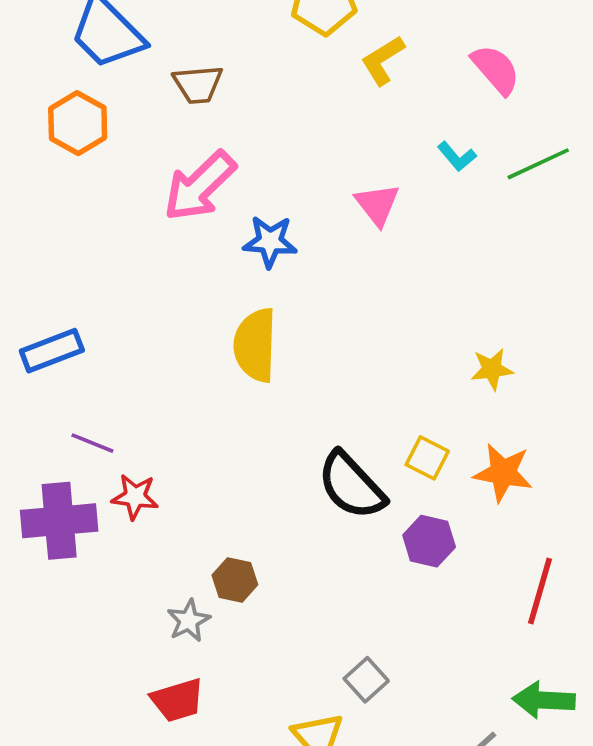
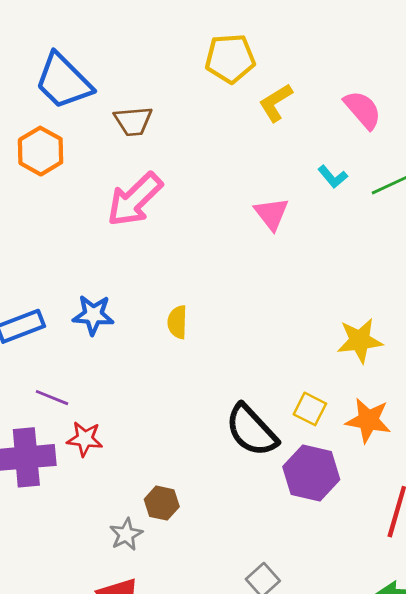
blue star: (270, 241) -> (93, 315), moved
yellow semicircle: (255, 345) -> (177, 322), size x0.6
yellow star: (492, 369) -> (360, 341), size x1.4
purple hexagon: (429, 541) -> (311, 473), size x1.4

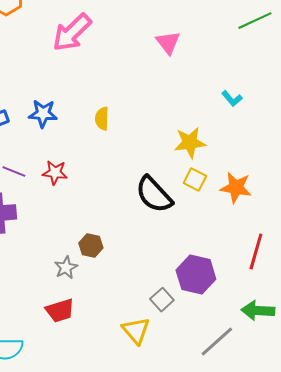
cyan L-shape: (333, 177) -> (232, 99), moved
yellow star: (360, 341) -> (190, 143), moved
red star: (85, 439) -> (55, 173), moved
purple hexagon: (311, 473) -> (196, 275), moved

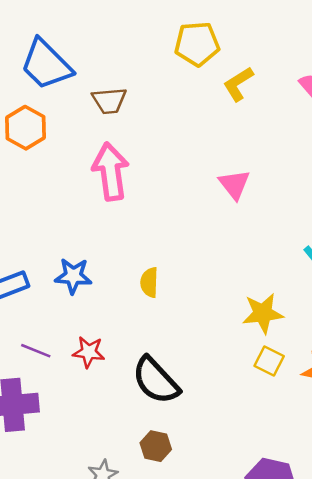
pink arrow: (72, 33) -> (111, 172), turned 126
black semicircle: (154, 195) -> (156, 380), moved
brown hexagon: (91, 246) -> (156, 446), moved

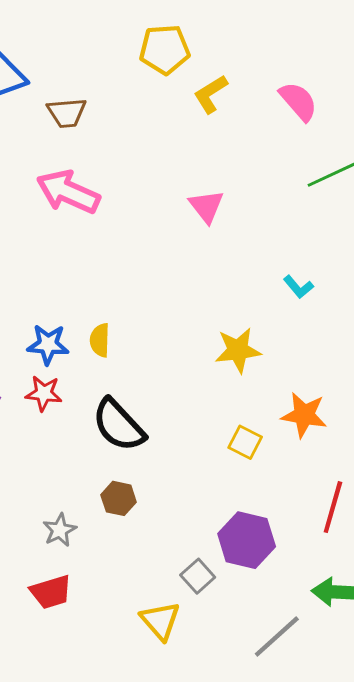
pink arrow: (111, 172) -> (68, 192), turned -58
blue star: (73, 276) -> (48, 344), moved
yellow semicircle: (149, 282) -> (100, 340), moved
yellow square: (269, 361) -> (245, 442), moved

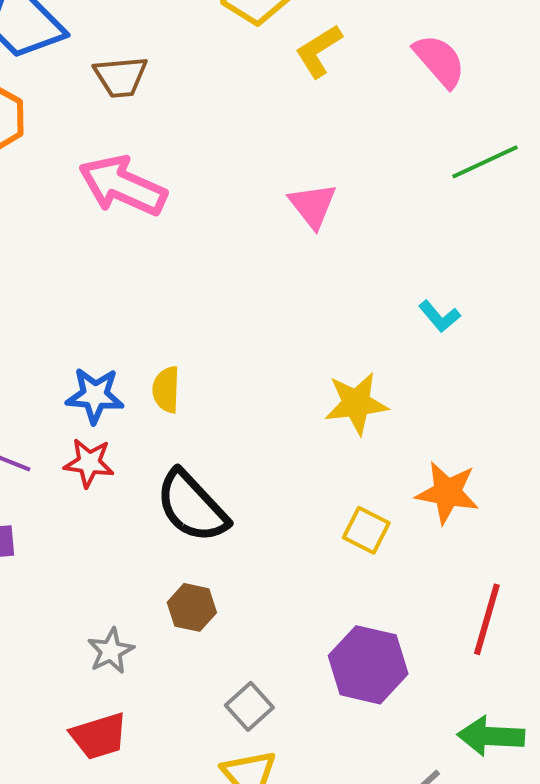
gray square: (198, 576) -> (249, 706), moved

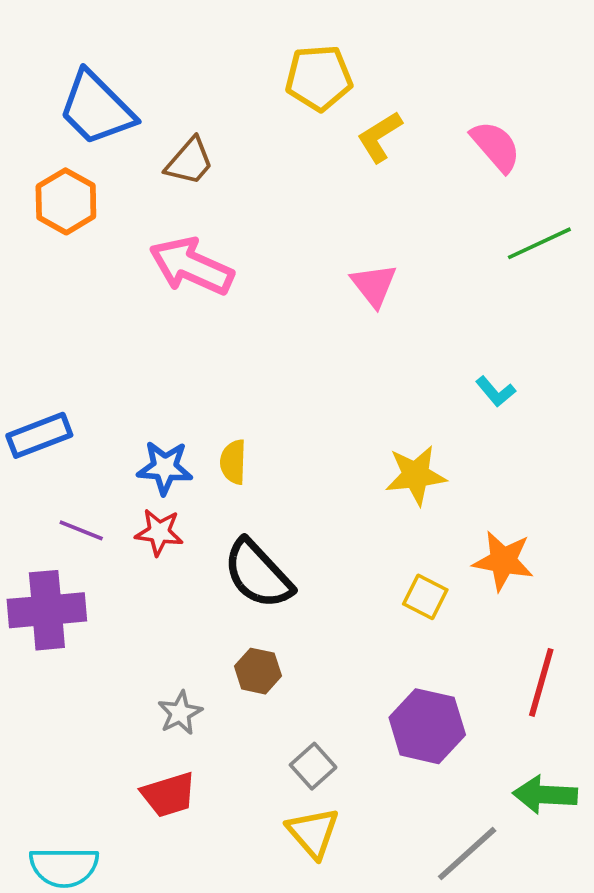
brown trapezoid: (121, 77) -> (190, 162), turned -44

